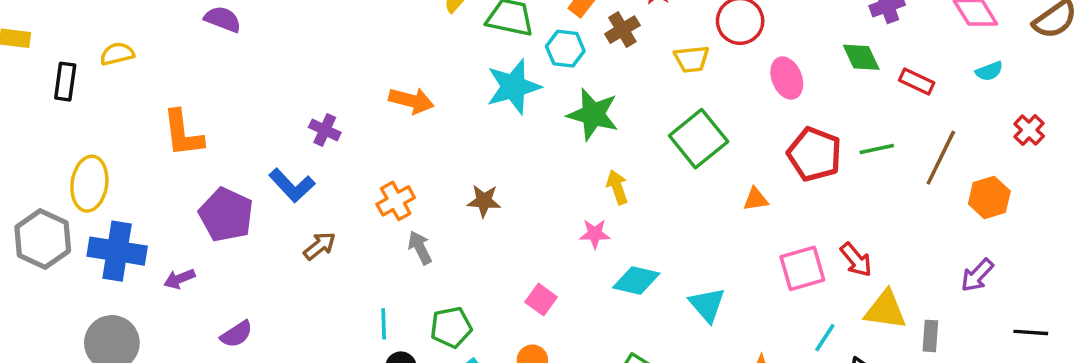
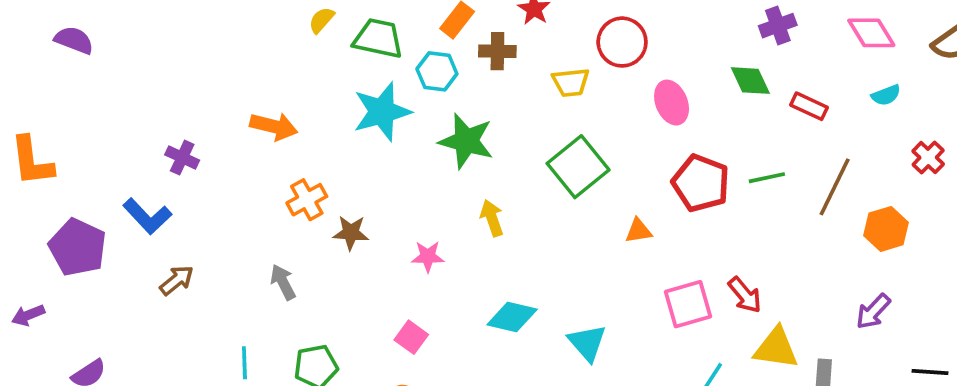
brown cross: (622, 30) -> (497, 51), turned 32
orange cross: (396, 201) -> (307, 200), moved
pink star: (595, 234) -> (428, 256), moved

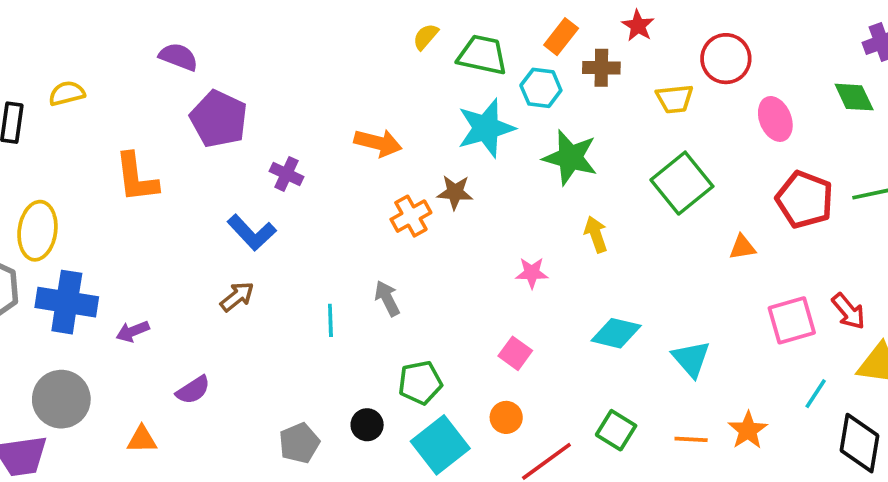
brown star: (351, 233) -> (455, 192), moved
purple pentagon: (78, 247) -> (219, 119), moved
brown arrow: (177, 280) -> (237, 297), moved
cyan line: (244, 363) -> (330, 320), moved

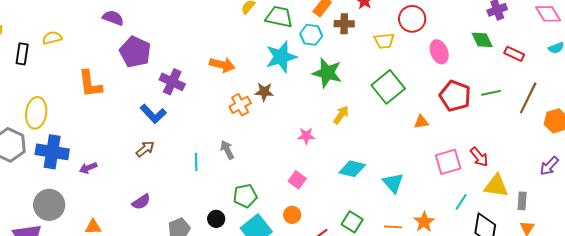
purple cross: (286, 174) -> (172, 82), size x1.4
yellow arrow: (596, 234) -> (341, 115), turned 54
purple semicircle: (193, 390) -> (141, 202), moved

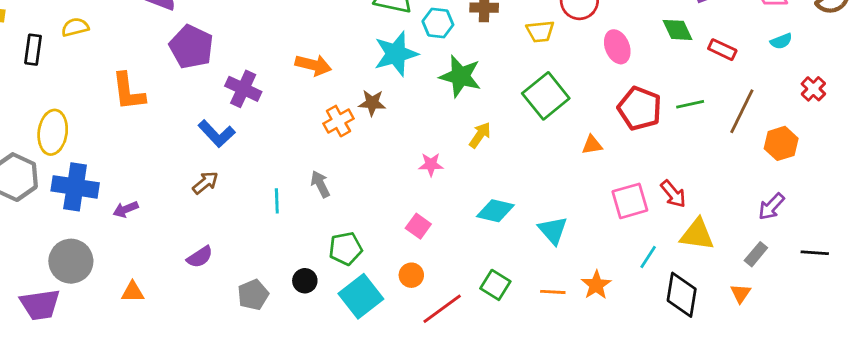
gray rectangle: (522, 201) -> (756, 254), moved, turned 36

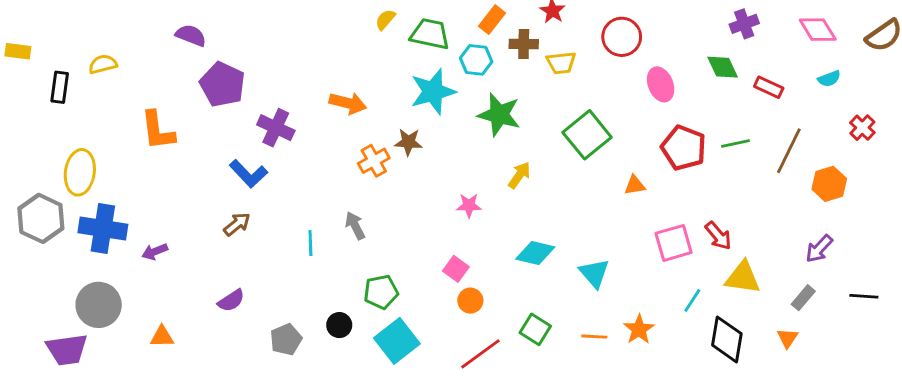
yellow trapezoid: (540, 31) -> (561, 63), moved
orange circle: (411, 275) -> (470, 301), moved

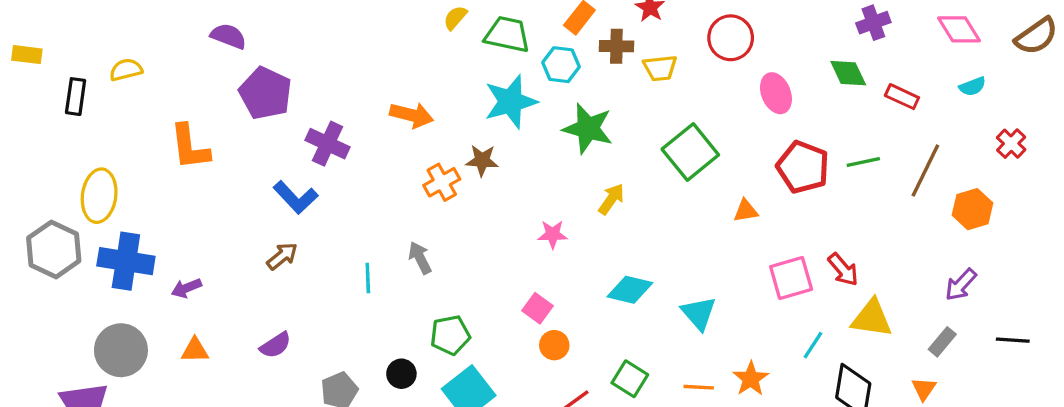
orange triangle: (162, 337) -> (195, 350), moved

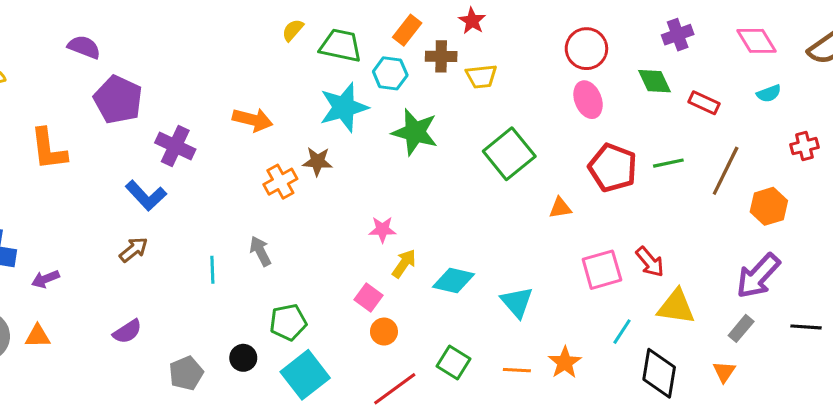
red circle: (731, 38) -> (586, 49), moved
red cross: (1011, 144) -> (804, 146), turned 32
yellow arrow: (611, 199) -> (404, 264), moved
purple arrow: (961, 285) -> (758, 276), size x1.5
orange triangle: (195, 350) -> (38, 336), moved

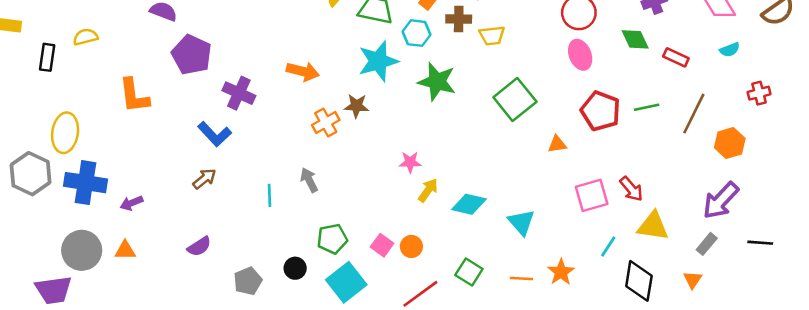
pink square: (368, 298) -> (382, 245), moved

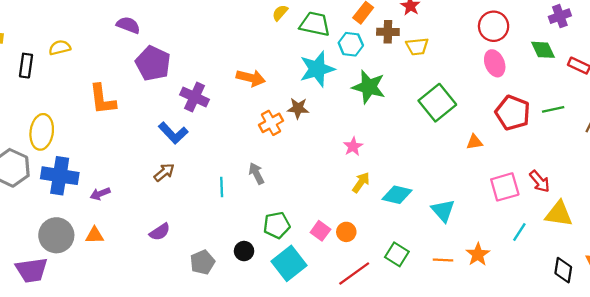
pink star: (410, 162) -> (353, 146), moved, turned -30
black diamond: (639, 281) -> (563, 270), moved, size x0.7

